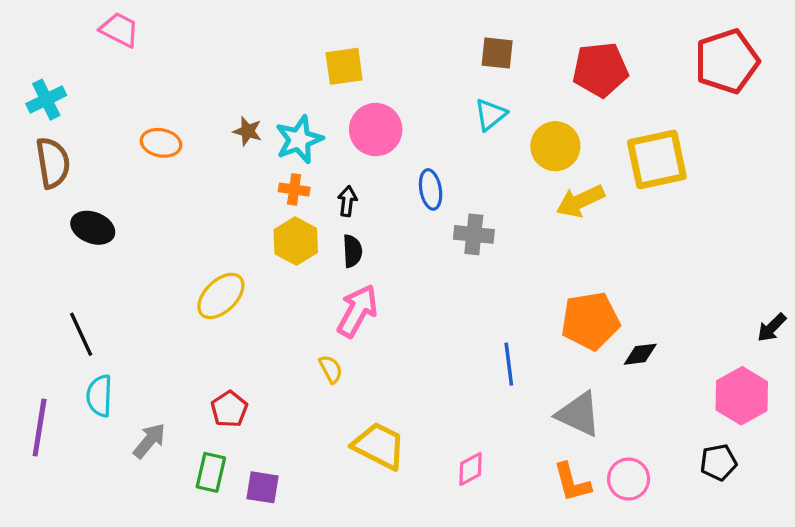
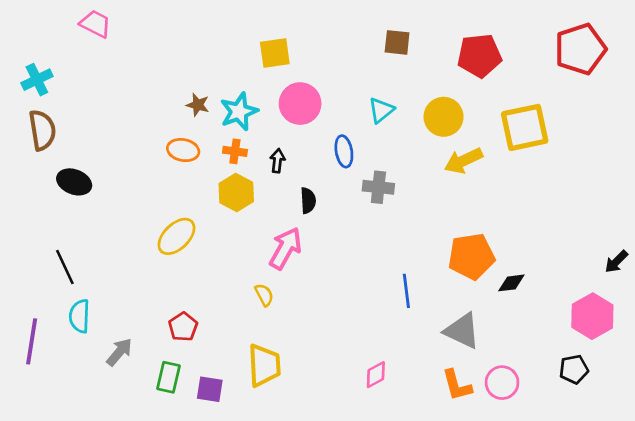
cyan triangle: (490, 115) -> (381, 110), moved
orange ellipse: (161, 143) -> (183, 150), moved
black semicircle: (352, 251) -> (308, 201), moved
yellow trapezoid: (379, 446) -> (264, 365), moved, turned 60

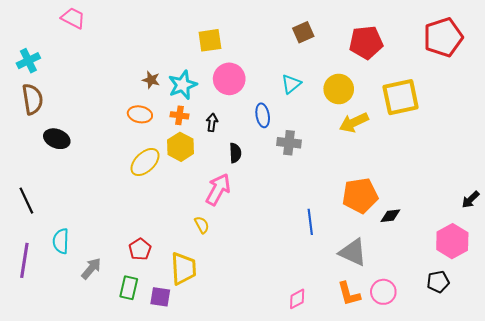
brown square: (397, 42) -> (303, 32), turned -30
yellow ellipse: (176, 236) -> (145, 162), moved
black line: (65, 267) -> (26, 201), moved
yellow trapezoid: (264, 365) -> (184, 269), moved
pink diamond: (376, 375) -> (297, 299), moved

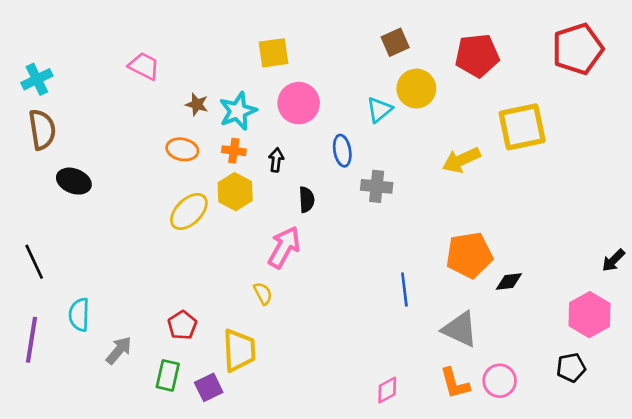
pink trapezoid: (73, 18) -> (144, 66), moved
yellow circle: (339, 89) -> (416, 89), moved
purple square: (160, 297) -> (209, 387), turned -35

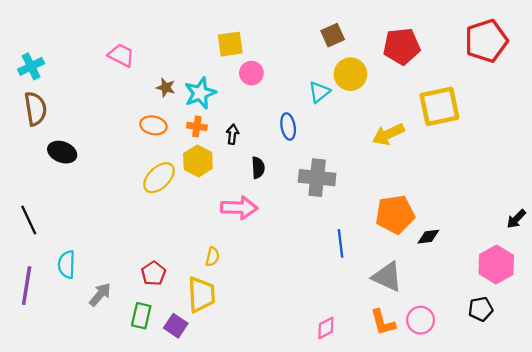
pink circle: (299, 103) -> (251, 73), moved, size x0.7
gray cross: (377, 186) -> (317, 178), moved, size x1.4
pink arrow: (284, 247) -> (239, 208), turned 63
yellow semicircle: (263, 293) -> (212, 257), moved, turned 42
purple square: (209, 387) -> (176, 326), turned -30

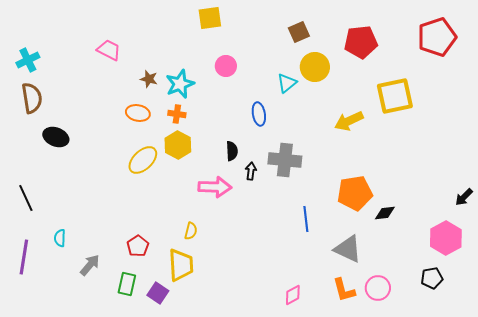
yellow square: (230, 44) -> (210, 18), moved
black arrow: (232, 134) -> (251, 171), moved
cyan semicircle: (67, 264) -> (60, 238), size x0.7

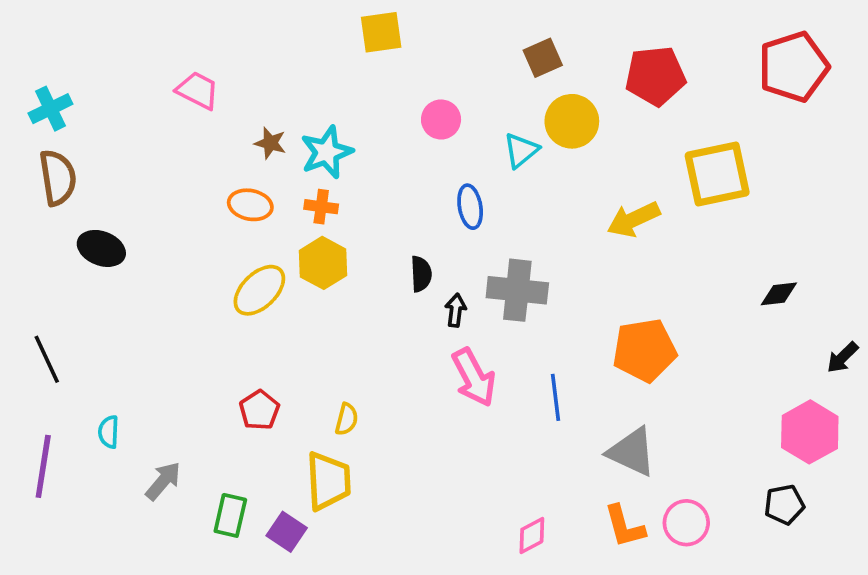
pink circle: (226, 66) -> (441, 119), moved
pink arrow: (215, 187) -> (474, 377), moved, turned 60
black diamond: (385, 213) -> (779, 294), moved
red pentagon: (138, 246) -> (259, 410), moved

